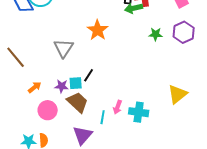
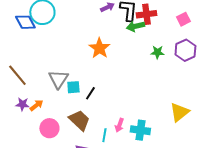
gray triangle: (64, 48) -> (58, 79), moved
cyan square: (76, 83) -> (73, 87), moved
purple star: (62, 86) -> (22, 104), moved

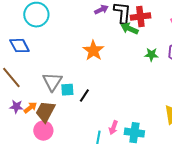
blue diamond: (25, 22) -> (19, 46), moved
green arrow: (135, 26) -> (129, 29), turned 36
brown trapezoid: (79, 120) -> (45, 112), moved, turned -105

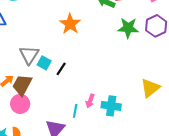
green star: (151, 55) -> (128, 28), size x1.5
cyan square: (67, 90) -> (44, 63), turned 32

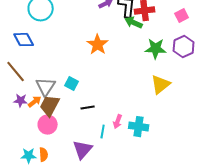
gray triangle: (29, 55) -> (46, 87), moved
black line: (61, 69) -> (88, 108), moved, turned 48
yellow triangle: (150, 88) -> (161, 85), moved

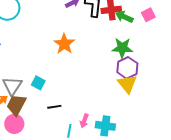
green arrow: (134, 23) -> (124, 17), moved
purple hexagon: (184, 47) -> (127, 68), moved
yellow triangle: (161, 85) -> (127, 84), turned -30

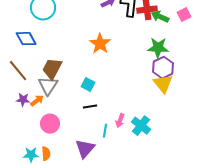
cyan square: (38, 83) -> (88, 85), moved
brown trapezoid: (16, 105) -> (52, 69), moved
cyan cross: (105, 126) -> (141, 126), turned 30

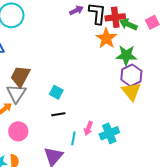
orange star: (100, 44) -> (106, 38), moved
cyan cross: (141, 126) -> (109, 133), turned 30

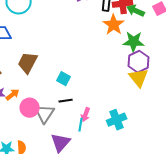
gray triangle: (16, 93) -> (45, 114), moved
pink arrow: (88, 128) -> (86, 115), moved
pink circle: (18, 131) -> (30, 108), moved

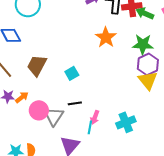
orange star: (114, 25) -> (106, 37), moved
cyan square: (64, 79) -> (72, 73), moved, turned 32

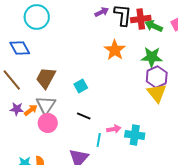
black line: (75, 103) -> (84, 116), turned 32
gray triangle: (54, 116) -> (46, 105), moved
pink arrow: (95, 117) -> (114, 129), moved, turned -120
cyan cross: (126, 122) -> (135, 135), turned 30

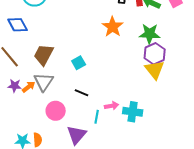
pink circle: (48, 123) -> (56, 111), moved

